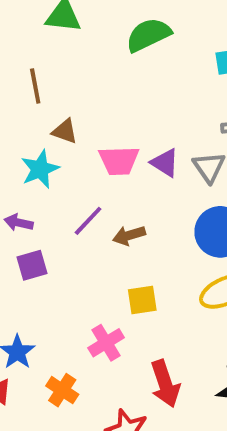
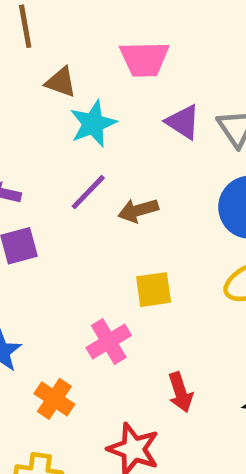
pink trapezoid: (119, 161) -> (144, 59), moved
cyan star: (40, 169) -> (93, 124), moved
red arrow: (165, 384) -> (180, 392), size x0.7

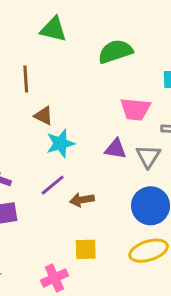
pink trapezoid: (144, 59) -> (135, 109), moved
purple triangle: (183, 122) -> (116, 149), turned -30

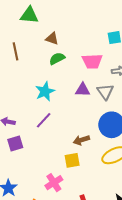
green semicircle: (115, 51) -> (57, 59), moved, size x0.7
brown triangle: (44, 116) -> (52, 39), moved
brown arrow: (82, 200) -> (81, 140), moved

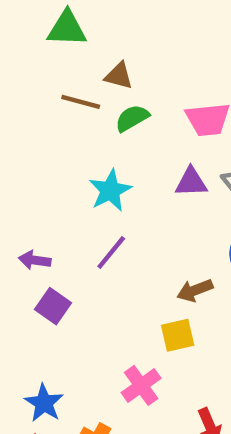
brown line: (15, 51) -> (81, 102), moved, turned -60
purple square: (15, 143) -> (53, 306), turned -35

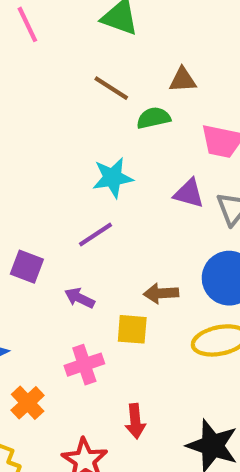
brown triangle: (119, 76) -> (183, 80), moved, turned -36
purple arrow: (35, 260) -> (80, 298), moved
purple square: (53, 306) -> (27, 267), turned -32

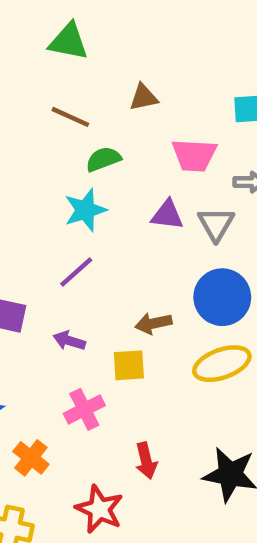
green semicircle: (154, 118) -> (103, 159), moved

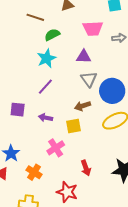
gray triangle: (216, 224) -> (89, 79), moved

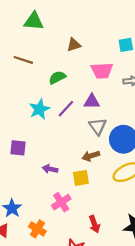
brown line: (35, 17) -> (23, 60), moved
cyan star: (47, 58) -> (39, 109), moved
purple line: (45, 87) -> (66, 109), moved
purple square: (18, 110) -> (18, 148), moved

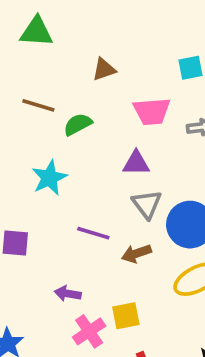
brown line: (23, 60) -> (38, 105), moved
purple line: (66, 109) -> (93, 233), moved, turned 66
purple arrow: (50, 169) -> (68, 294), moved
yellow square: (81, 178) -> (126, 316), moved

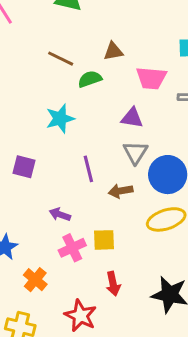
brown triangle: (104, 69) -> (113, 51), moved
purple line: (93, 233) -> (88, 169), turned 50

